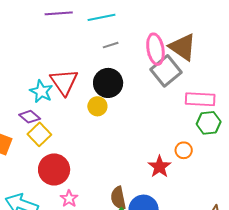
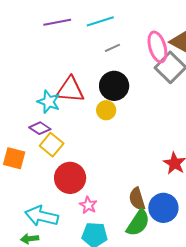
red triangle: (64, 82) -> (70, 90), turned -44

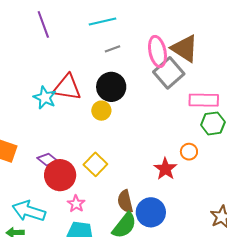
purple line: (57, 22) -> (43, 24), moved, turned 76
purple diamond: (40, 128) -> (48, 160), moved
yellow square: (52, 145) -> (95, 164), moved

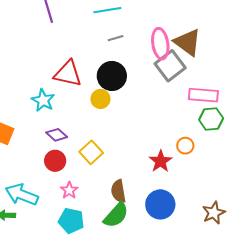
cyan star: (45, 98) -> (43, 100), moved
purple diamond: (48, 160) -> (57, 135), moved
red circle: (60, 175) -> (55, 161), size x0.7
blue circle: (151, 212) -> (160, 204), moved

